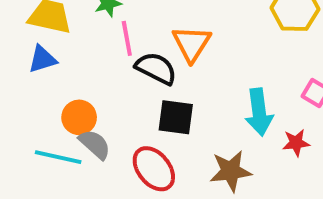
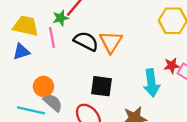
pink line: (127, 38) -> (52, 37), moved
black semicircle: (156, 68) -> (86, 41), moved
red star: (296, 143) -> (172, 66), moved

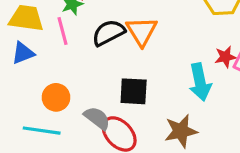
black semicircle: (86, 41) -> (108, 33), turned -50
gray semicircle: (53, 103) -> (97, 118), moved

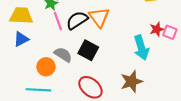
pink line: (63, 31) -> (58, 21), moved
black square: (134, 91) -> (88, 50), moved, turned 30
gray semicircle: (97, 118) -> (63, 55), moved

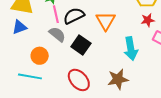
orange triangle: (99, 17) -> (106, 21), moved
red star: (157, 29) -> (148, 20), moved
gray semicircle: (63, 55) -> (57, 34), moved

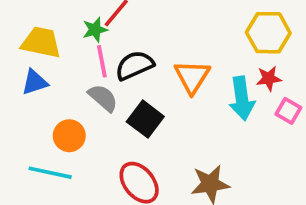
cyan arrow: (131, 49) -> (242, 98), moved

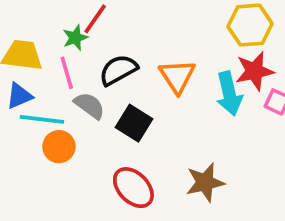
pink line: (102, 61) -> (67, 73), moved
red star: (269, 78) -> (255, 71), size x1.5
cyan line: (50, 173) -> (42, 119), moved

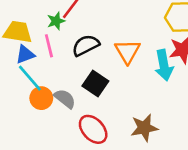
blue triangle: (19, 96) -> (25, 54), moved
gray semicircle: (89, 106) -> (65, 99), moved
cyan line: (42, 119) -> (30, 78), turned 40

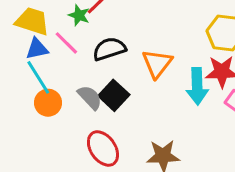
green star: (56, 21) -> (79, 15), turned 30
pink line: (49, 46) -> (66, 43), turned -40
gray semicircle: (65, 99) -> (90, 97), moved

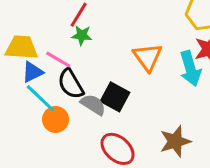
green star: (79, 15) -> (82, 35), moved
black semicircle: (109, 49) -> (71, 84), moved, turned -88

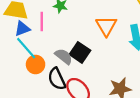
pink line: (58, 60) -> (42, 22), turned 54
black semicircle: (71, 84) -> (57, 79), moved

